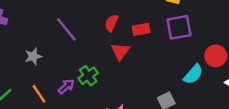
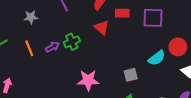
red triangle: (120, 51) -> (102, 28), turned -35

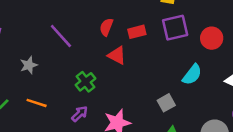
purple arrow: (52, 47) -> (80, 114), moved
red circle: (178, 47) -> (212, 38), moved
orange line: (29, 48) -> (37, 103), turned -35

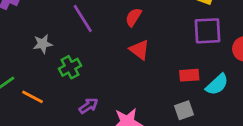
red rectangle: (137, 32) -> (189, 75), moved
green cross: (86, 82) -> (70, 67), moved
orange line: (37, 103) -> (33, 97), moved

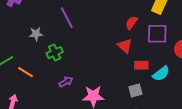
red semicircle: (133, 17) -> (131, 23), moved
red triangle: (139, 50) -> (125, 46), moved

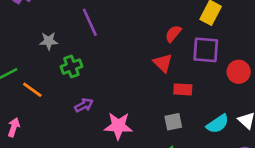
cyan semicircle: (161, 74) -> (218, 124), moved

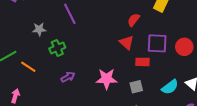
purple square: (206, 50) -> (157, 43), moved
pink star: (118, 126) -> (107, 79), moved

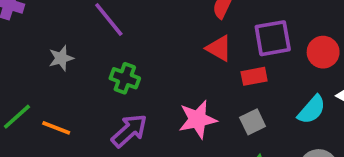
red circle: (184, 47) -> (323, 52), moved
green cross: (57, 48) -> (125, 78), moved, turned -35
purple arrow: (68, 77) -> (129, 131), size x1.5

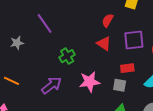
red rectangle: (254, 76) -> (127, 68), moved
green cross: (125, 78) -> (67, 56), moved, turned 35
gray square: (253, 122) -> (120, 85), turned 32

